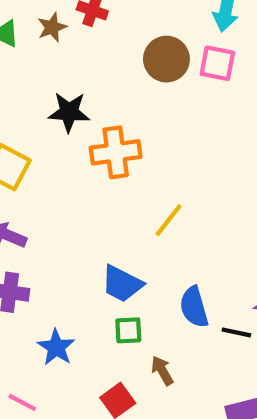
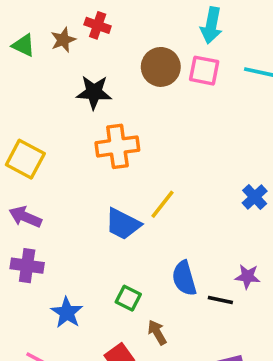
black star: (69, 112) -> (94, 92), moved
blue trapezoid: (122, 284) -> (123, 224), moved
green square: (128, 330) -> (128, 298), turned 30

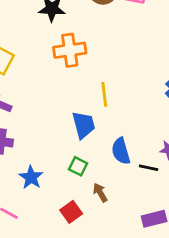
yellow line: (163, 204) -> (104, 94), turned -45
blue trapezoid: (123, 224) -> (84, 125), moved, turned -132

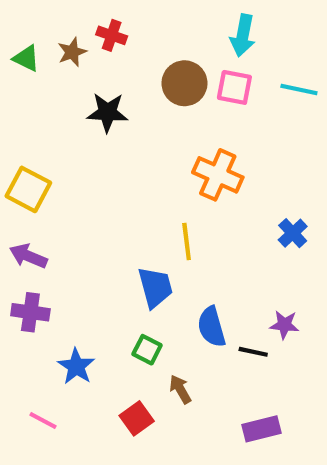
orange cross: (70, 50) -> (218, 175), moved, turned 32

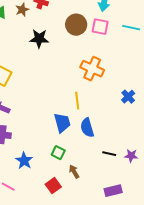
purple star: (284, 325) -> (131, 156), moved
blue semicircle: (212, 327) -> (87, 128), moved

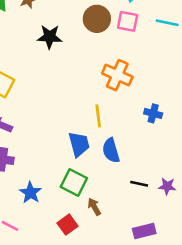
blue cross: (128, 97) -> (153, 113), moved, turned -32
green square: (58, 153) -> (74, 182), size x1.5

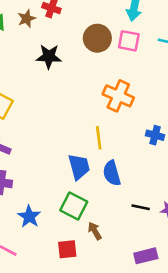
red square: (67, 225) -> (67, 249), turned 30

